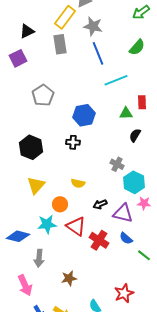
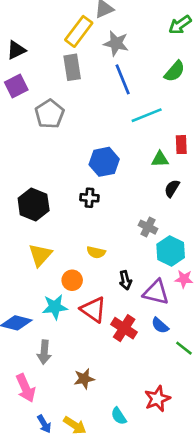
black triangle: (27, 31) -> (16, 50), moved
gray pentagon: (43, 95) -> (50, 114), moved
black arrow: (100, 204) -> (125, 280), turned -80

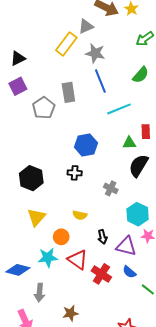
gray rectangle: (72, 67) -> (68, 92), moved
black semicircle: (172, 188) -> (139, 166), size x1.6
gray cross: (148, 227) -> (111, 188), moved

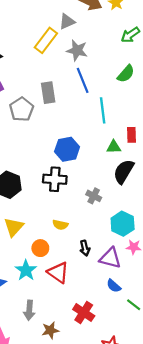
cyan line: (119, 109) -> (103, 110), turned -75
black cross: (75, 173) -> (55, 179), size x1.5
cyan star: (48, 257) -> (26, 270), turned -30
red cross: (101, 274) -> (84, 313), moved
gray arrow: (40, 293) -> (29, 310), moved

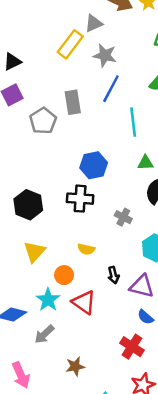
blue line: (83, 80) -> (111, 89), turned 50
gray arrow: (29, 310) -> (44, 334), moved, turned 42
red cross: (84, 313) -> (132, 347), moved

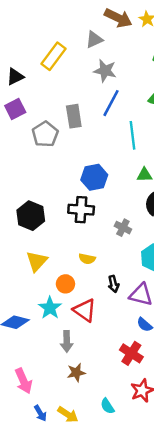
yellow rectangle: (70, 44) -> (53, 56), moved
gray arrow: (44, 334) -> (67, 341), moved, turned -48

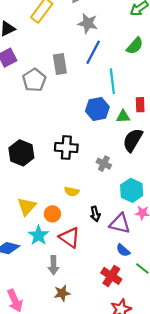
blue hexagon: (94, 177) -> (97, 109), moved
yellow triangle: (37, 261) -> (27, 206), moved

